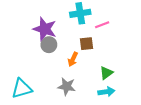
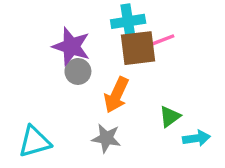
brown square: (86, 44) -> (138, 48), moved, size x1.6
orange arrow: (73, 59) -> (116, 95), size x1.5
cyan arrow: (106, 92) -> (196, 138), moved

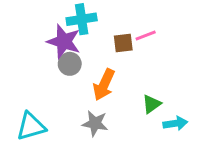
cyan cross: (128, 21) -> (82, 19), moved
brown square: (138, 48) -> (123, 43), size x0.6

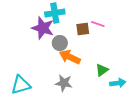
pink line: (146, 36) -> (98, 24), turned 40
gray circle: (70, 64) -> (60, 43), moved
orange arrow: (104, 85) -> (70, 57), turned 90

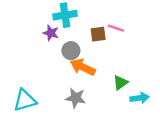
purple star: (43, 28) -> (51, 33), size x0.6

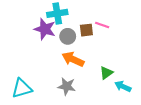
purple star: (51, 33) -> (45, 29), size x1.5
gray circle: (71, 51) -> (68, 36), moved
cyan arrow: (139, 98) -> (123, 86), turned -147

